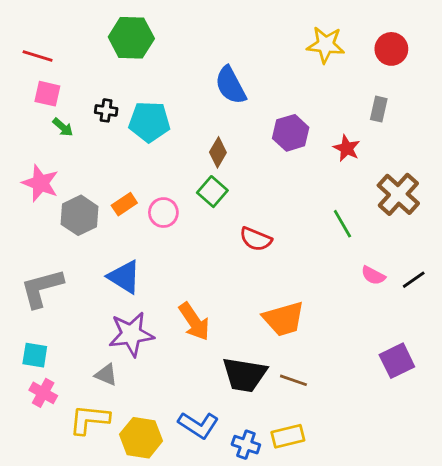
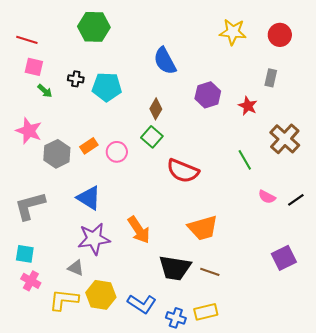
red semicircle: (256, 239) -> (183, 171), size x1.4
yellow hexagon: (141, 438) -> (101, 295), moved

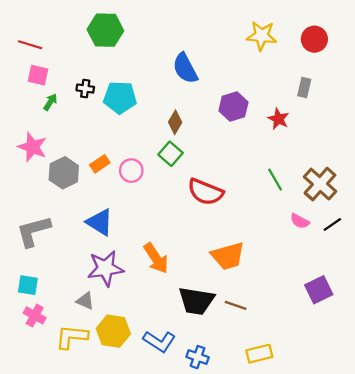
green arrow: (45, 91) -> (50, 102), turned -98
brown cross: (285, 139) -> (320, 184), moved
yellow rectangle: (206, 312) -> (259, 354), moved

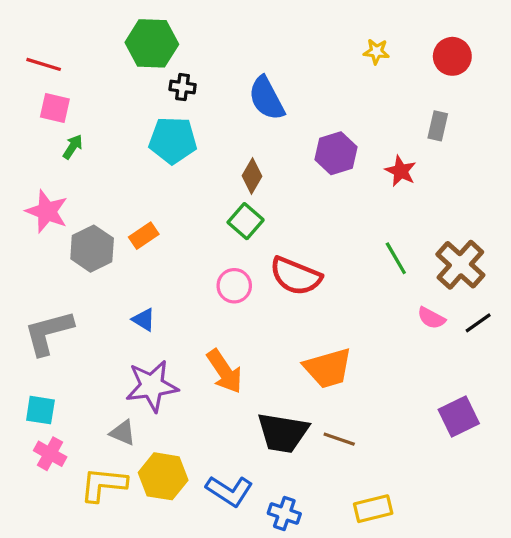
yellow star: (262, 36) -> (376, 52), size x0.6
black cross: (85, 89) -> (183, 87), moved
pink circle: (131, 171) -> (234, 286), moved
blue triangle: (100, 222) -> (144, 320), size x0.6

